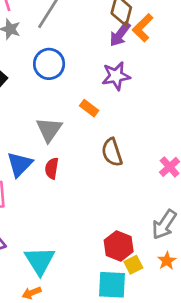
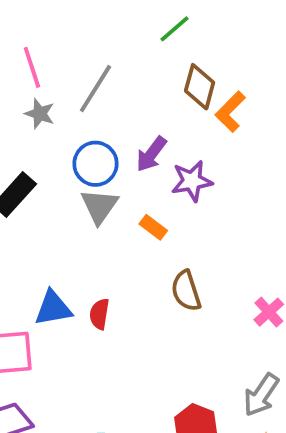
purple arrow: (120, 34) -> (151, 154), moved
gray triangle: (49, 130) -> (99, 206), moved
blue triangle: (20, 164) -> (53, 308), turned 36

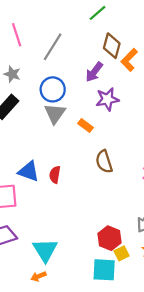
gray star: (40, 114) -> (12, 74), moved
purple arrow: (151, 154) -> (94, 72), moved
blue triangle: (53, 308) -> (29, 171), turned 30

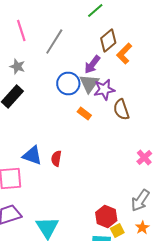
brown diamond: (112, 46) -> (108, 40), turned 35
blue circle: (53, 89) -> (68, 84), moved
gray triangle: (55, 113) -> (89, 84), moved
brown semicircle: (104, 162) -> (121, 110), moved

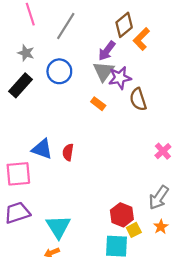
blue circle: (68, 84) -> (59, 71), moved

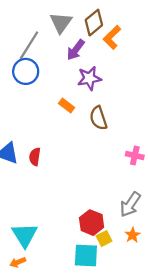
gray line: (66, 26) -> (29, 45), moved
gray triangle: (104, 71) -> (61, 23), moved
brown semicircle: (138, 99) -> (98, 118), moved
pink cross: (163, 151) -> (135, 156), turned -35

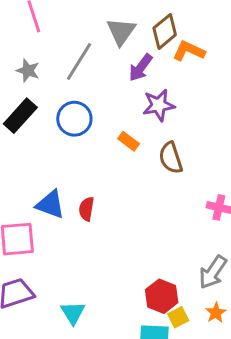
orange L-shape: (112, 37) -> (189, 51), turned 70
blue circle: (26, 71) -> (74, 119), moved
cyan triangle: (25, 235) -> (73, 313), size x0.7

